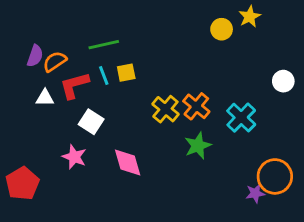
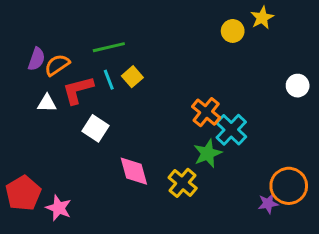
yellow square: (126, 73) -> (132, 77), turned -30
yellow cross: (165, 109) -> (183, 183), moved
cyan cross: (241, 118) -> (231, 130), moved
pink star: (74, 157) -> (59, 208), moved

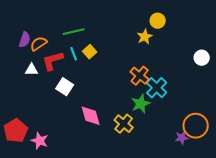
yellow star: (262, 18) -> (145, 37), moved

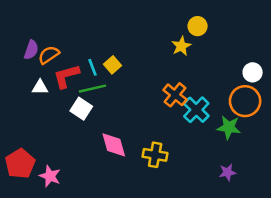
green line: (74, 32) -> (93, 89), moved
green star: (141, 104) -> (229, 127), moved, turned 30
yellow cross: (124, 124) -> (155, 155), turned -30
orange circle: (196, 126) -> (245, 101), moved

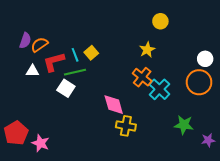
yellow star: (181, 46) -> (147, 50), moved
green star: (229, 127) -> (184, 125), moved
pink diamond: (114, 145) -> (114, 105), moved
purple star: (228, 172) -> (208, 140), moved

